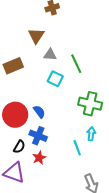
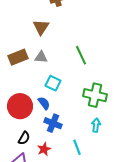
gray triangle: (50, 55) -> (41, 57), moved
cyan square: (55, 79) -> (53, 83), moved
blue cross: (38, 136) -> (53, 123), moved
cyan line: (77, 148) -> (77, 147), moved

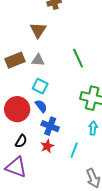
cyan square: (53, 83) -> (40, 86), moved
cyan line: (77, 147) -> (74, 150), turned 42
red star: (44, 149) -> (47, 146), moved

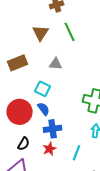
green line: (78, 58) -> (70, 32), moved
gray triangle: (38, 60) -> (56, 64), moved
blue cross: (50, 126) -> (53, 129), turned -30

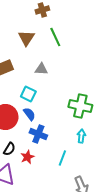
blue cross: (53, 129) -> (38, 134), turned 30
red star: (50, 149) -> (27, 157), moved

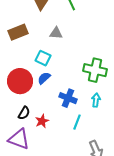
blue semicircle: (29, 114) -> (44, 78), turned -96
blue cross: (38, 134) -> (68, 98), moved

